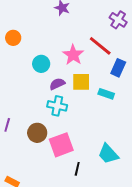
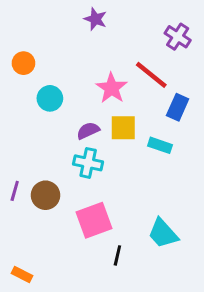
cyan circle: (41, 64) -> (50, 98), moved
brown circle: (37, 133) -> (46, 195), moved

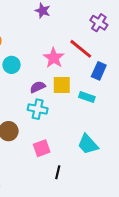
pink square: (94, 220) -> (42, 148), size x0.7
cyan trapezoid: (163, 233) -> (88, 144), moved

